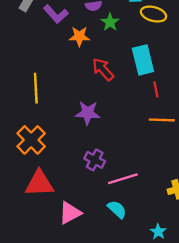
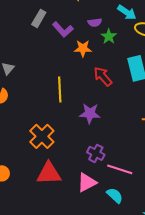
yellow line: (36, 88) -> (60, 89), moved
pink line: (123, 179) -> (120, 169), turned 35
pink triangle: (70, 213) -> (87, 182), moved

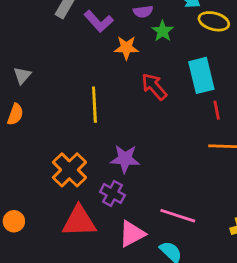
purple star: (90, 113) -> (125, 159), moved
purple cross: (96, 153) -> (112, 193), moved

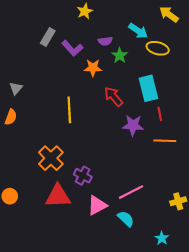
purple star: (125, 159) -> (133, 125), moved
pink line: (178, 216) -> (131, 192), turned -45

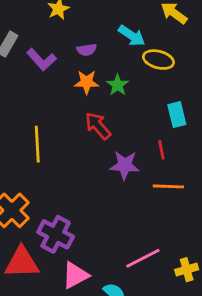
green star: (120, 55) -> (118, 85), moved
orange star: (93, 68) -> (87, 82), moved
cyan rectangle: (148, 88) -> (177, 115), moved, size x0.7
purple cross: (83, 176) -> (56, 234), size x1.4
pink line: (131, 192) -> (143, 258), moved

